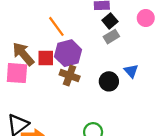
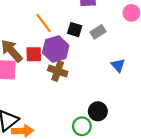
black square: (110, 21) -> (75, 30), moved, turned -32
black circle: (109, 81) -> (98, 111), moved

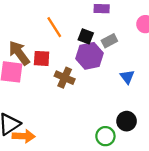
purple hexagon: (56, 49) -> (89, 56), moved
black circle: (98, 111) -> (127, 121), moved
green circle: (82, 126) -> (105, 136), moved

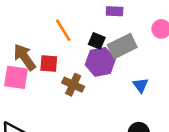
gray rectangle: (109, 41) -> (122, 46), size x1.6

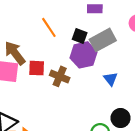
red square: (49, 64) -> (37, 68), moved
blue triangle: (141, 85) -> (111, 79), moved

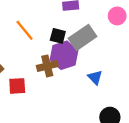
red square: (37, 68) -> (17, 86), moved
brown cross: (60, 76) -> (47, 66), moved, turned -30

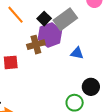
black square: (58, 36) -> (44, 19), turned 32
blue triangle: (95, 77) -> (77, 53), turned -32

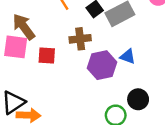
purple hexagon: (50, 35) -> (102, 65), moved

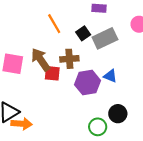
brown arrow: (24, 27) -> (41, 60), moved
red square: (47, 56) -> (52, 73), moved

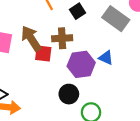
gray rectangle: (105, 38) -> (116, 19), moved, turned 60
black circle: (118, 114) -> (69, 94), moved

